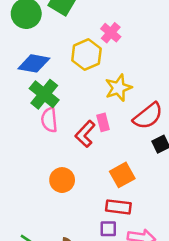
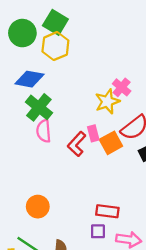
pink cross: (111, 33) -> (122, 87), moved
yellow hexagon: (86, 55) -> (55, 46), moved
orange square: (122, 175) -> (111, 143), moved
orange circle: (62, 180) -> (38, 207), moved

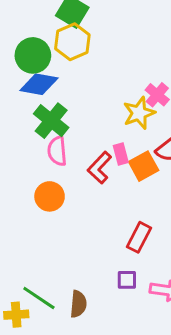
green circle: (22, 33) -> (33, 55), moved
orange circle: (38, 207) -> (50, 196), moved
red rectangle: (107, 211) -> (139, 237), moved, turned -70

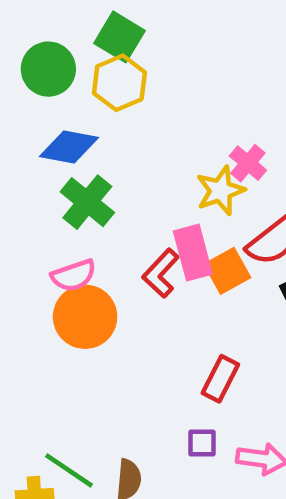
green circle: (33, 55) -> (48, 69), moved
pink semicircle: (57, 151) -> (74, 275), moved, turned -104
pink rectangle: (121, 154) -> (193, 253), size x1.6
orange circle: (50, 196) -> (85, 317), size x1.4

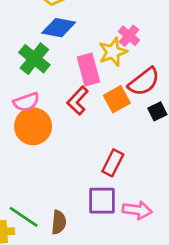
blue diamond: (69, 147) -> (59, 28), moved
pink rectangle: (193, 253) -> (88, 70), moved
purple square: (202, 443) -> (102, 201), size x1.6

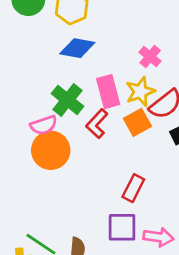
yellow star: (113, 52) -> (140, 92), moved
green cross: (34, 59) -> (67, 100), moved

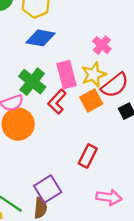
purple square: (122, 227) -> (48, 189), moved, turned -32

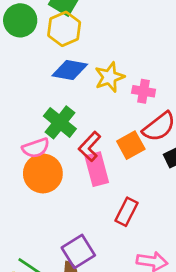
pink cross: (102, 45) -> (144, 91), moved, turned -30
pink rectangle: (66, 75) -> (97, 169), moved
yellow star: (94, 75) -> (110, 77), moved

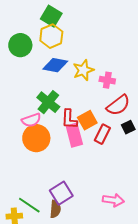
green circle: (20, 20) -> (20, 45), moved
orange square: (131, 145) -> (87, 120), moved
red L-shape: (90, 147) -> (69, 119), turned -40
red rectangle: (127, 212) -> (102, 134), moved

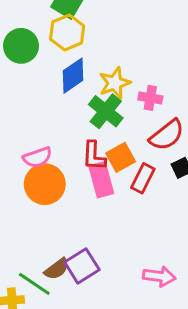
blue diamond: (55, 65) -> (73, 76), turned -45
green cross: (48, 102) -> (106, 111), moved
brown semicircle: (55, 209) -> (57, 269), moved, turned 48

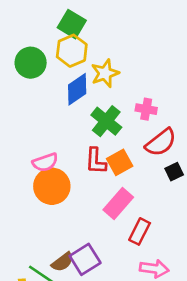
yellow star: (115, 83) -> (105, 73), moved
red rectangle: (143, 178) -> (140, 231), moved
pink rectangle: (101, 180) -> (118, 204), moved, turned 56

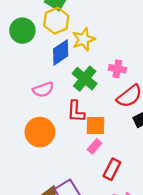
pink semicircle: (45, 162) -> (43, 90), moved
orange square: (120, 162) -> (96, 126), moved, turned 30
pink rectangle: (118, 204) -> (94, 146), size x0.6

